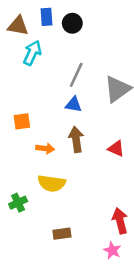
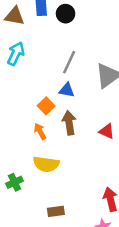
cyan arrow: (32, 53) -> (16, 54), moved
orange square: (22, 121) -> (46, 106), moved, turned -35
orange arrow: (45, 148) -> (40, 131), turned -126

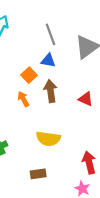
gray line: (69, 62) -> (51, 34), turned -45
yellow semicircle: (46, 164) -> (48, 139), moved

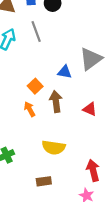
gray line: (51, 34) -> (36, 31), moved
blue triangle: (48, 60) -> (65, 72), moved

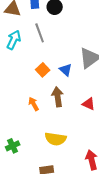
blue triangle: (65, 72) -> (66, 70), turned 32
orange square: (35, 86) -> (43, 70), moved

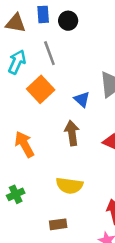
orange square: (43, 70) -> (41, 89), moved, size x1.5
orange arrow: (34, 104) -> (24, 144), moved, size x1.5

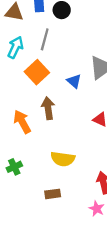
gray line: (49, 53) -> (45, 39), turned 35
brown arrow: (72, 133) -> (48, 108), moved

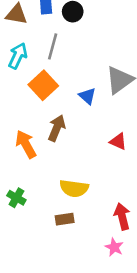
brown arrow: (48, 108) -> (57, 128), turned 30
green cross: (14, 167) -> (16, 198), turned -35
brown rectangle: (53, 194) -> (65, 219), moved

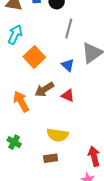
gray line: (53, 46) -> (69, 29), moved
brown arrow: (57, 128) -> (44, 89), turned -144
red triangle: (118, 141) -> (68, 95), moved

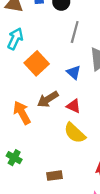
yellow semicircle: (58, 135) -> (75, 133), moved, turned 35

